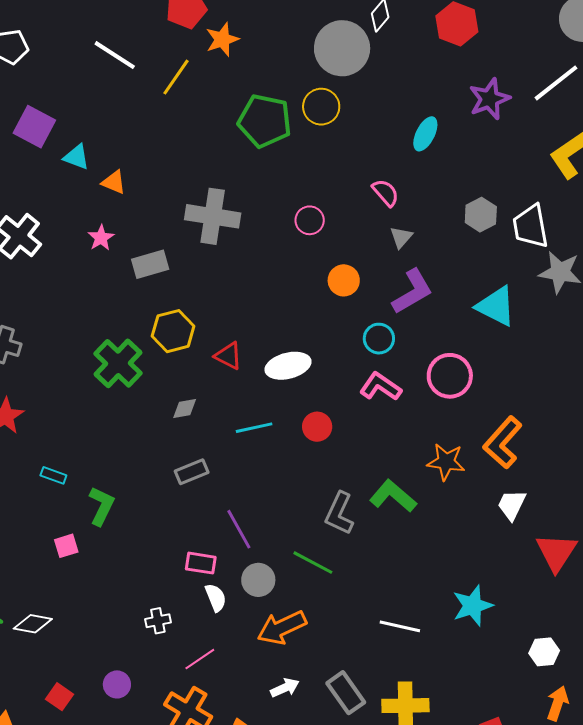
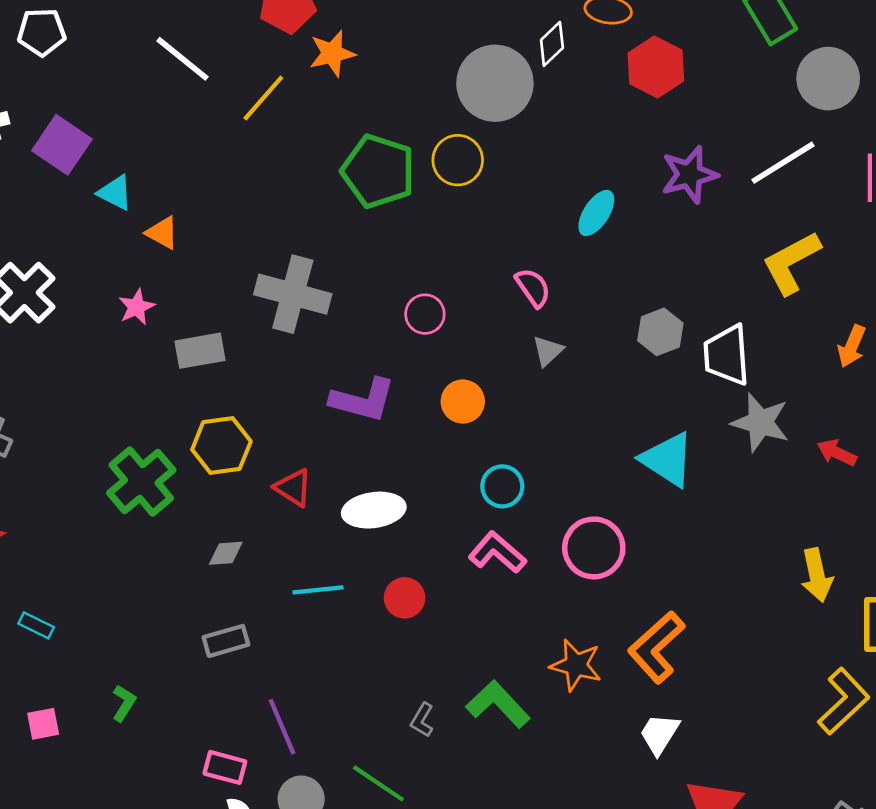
purple L-shape: (412, 292) -> (363, 400), moved, turned 39
green L-shape: (102, 506) -> (124, 703), moved, size x0.7
gray L-shape: (339, 513) -> (422, 720), size x0.6

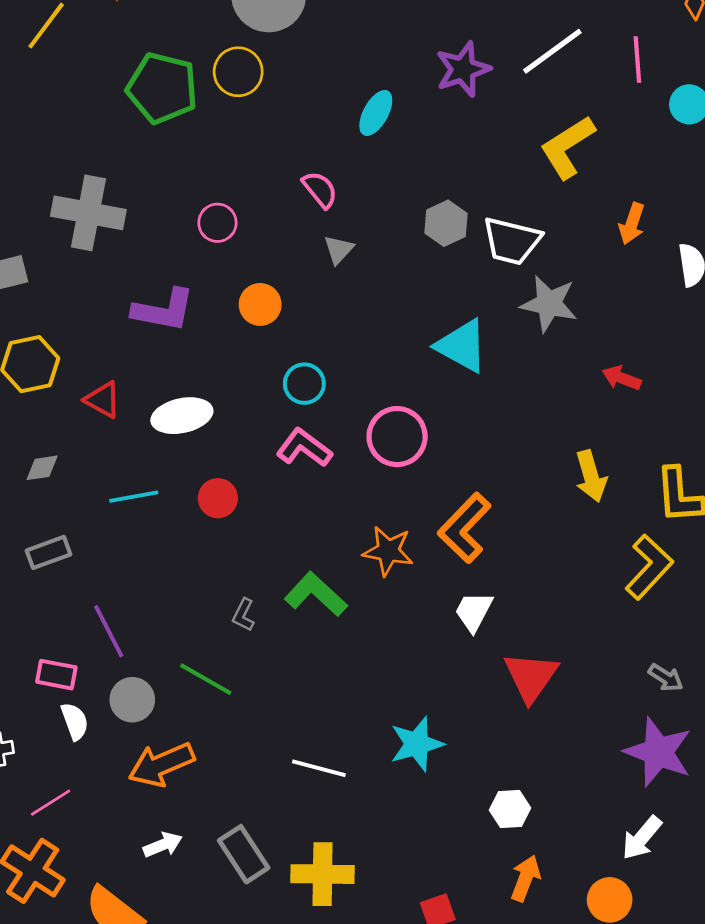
white trapezoid: (727, 355) -> (512, 241), turned -68
red arrow: (837, 453) -> (622, 378), moved
yellow arrow: (817, 575) -> (591, 476), moved

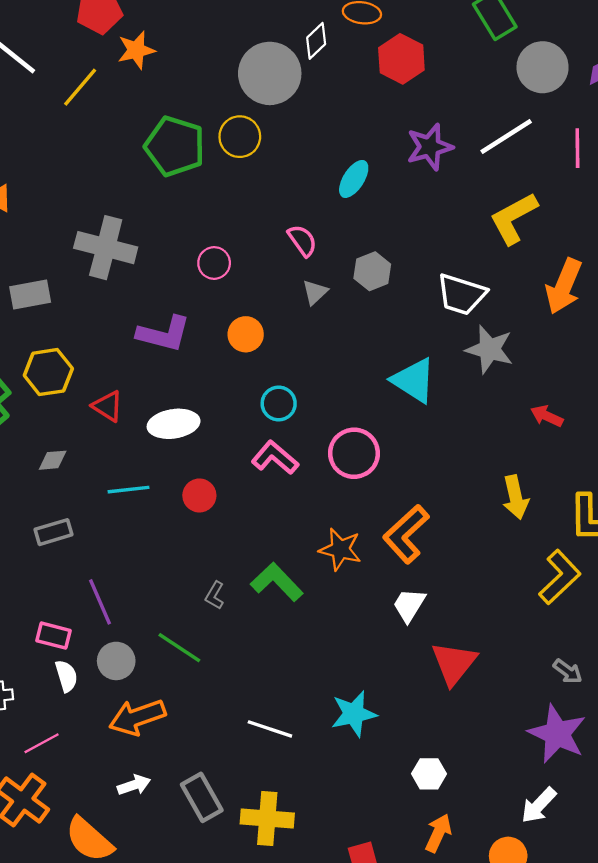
gray hexagon: (446, 223) -> (372, 271), moved
orange arrow: (632, 224) -> (564, 286), size x1.6

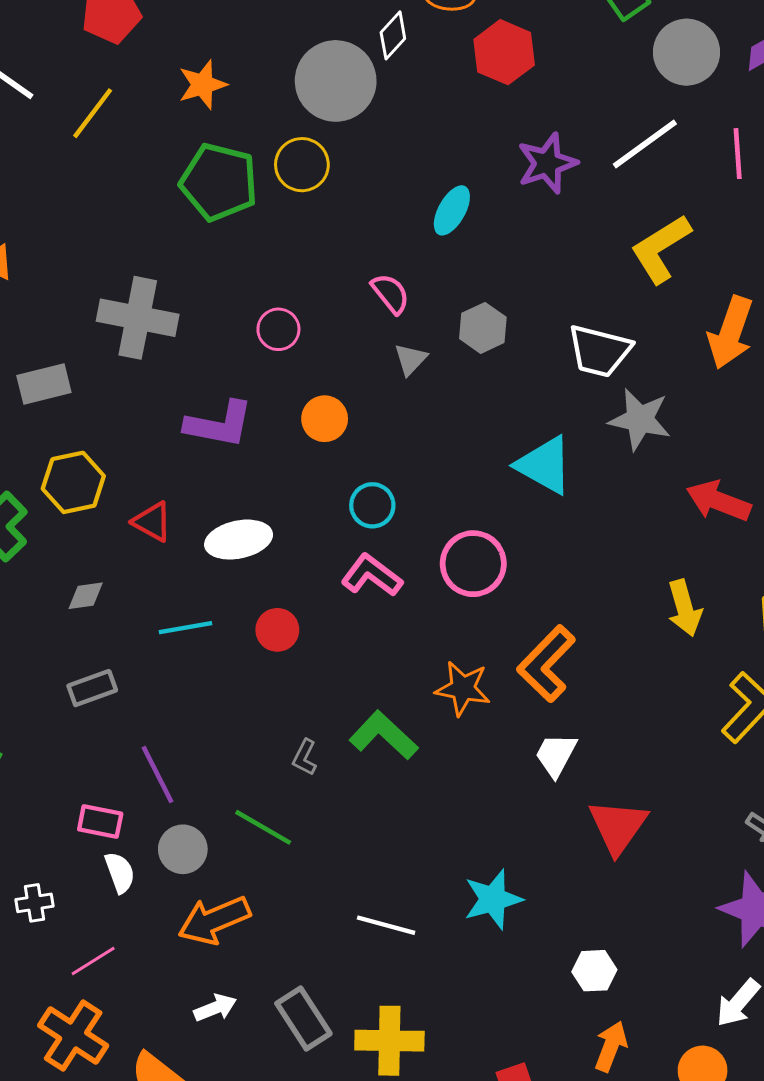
orange star: (136, 50) -> (203, 85), moved
red arrow: (547, 416) -> (719, 501), size x1.5

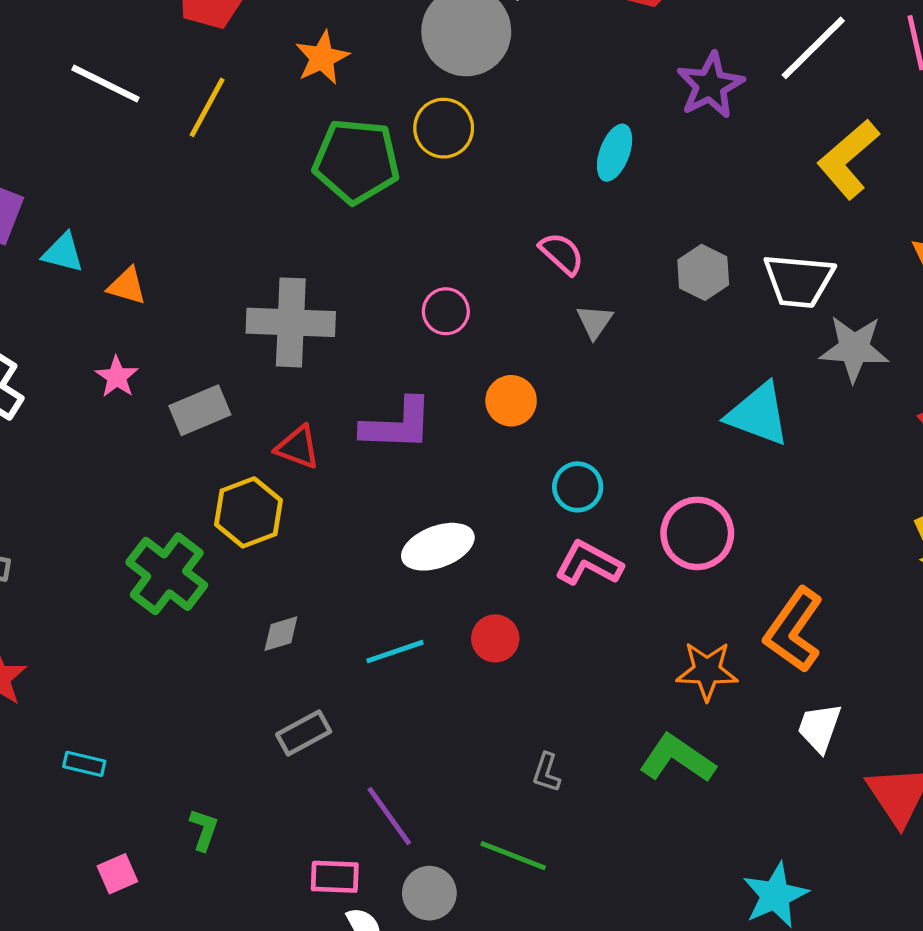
gray hexagon: (483, 328) -> (703, 272), moved
red triangle: (152, 522) -> (298, 447), moved
green L-shape: (384, 735) -> (677, 759), moved

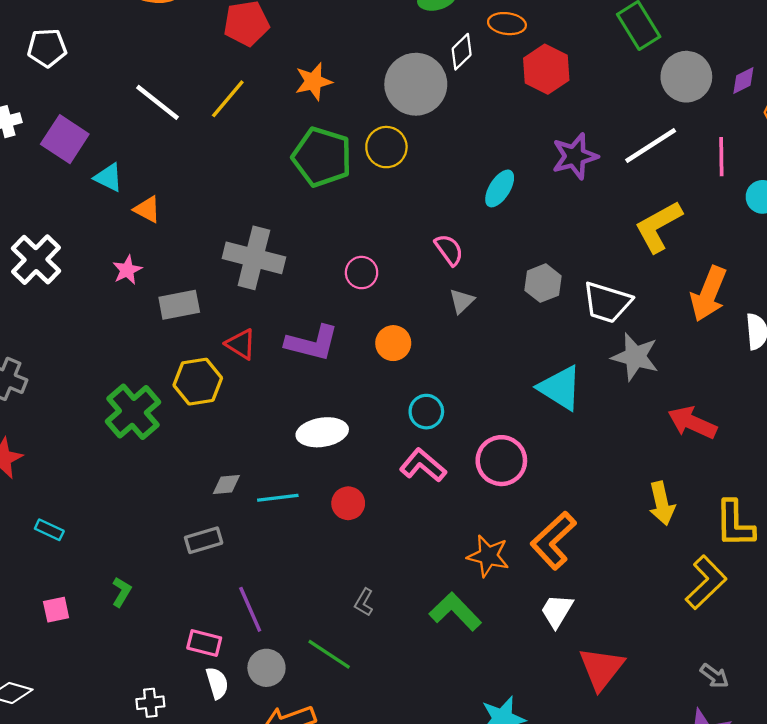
white line: (106, 84) -> (157, 102), moved
gray diamond: (281, 634) -> (226, 484), moved

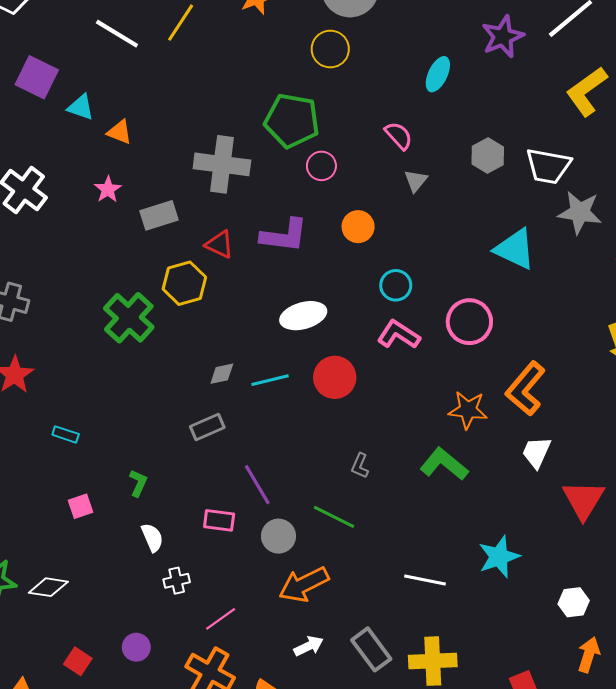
green pentagon: (322, 157) -> (292, 121), moved
red circle: (348, 503) -> (335, 377), size x1.4
white semicircle: (217, 683) -> (152, 537), moved

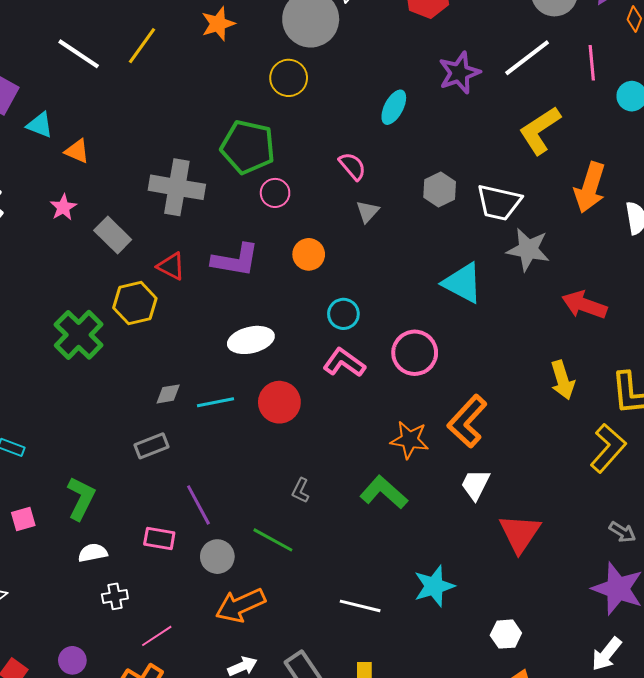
gray rectangle: (159, 215) -> (113, 235), turned 60
green L-shape: (138, 483) -> (81, 498), size x1.6
white semicircle: (152, 537) -> (93, 553), turned -80

